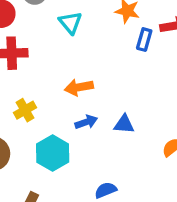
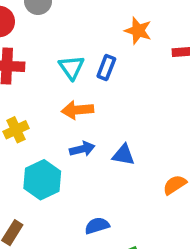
cyan triangle: (70, 23) -> (71, 67), moved
blue rectangle: (144, 40) -> (106, 68), moved

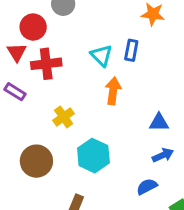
orange arrow: (77, 110) -> (113, 91), turned 112
blue arrow: (82, 149) -> (163, 155), moved

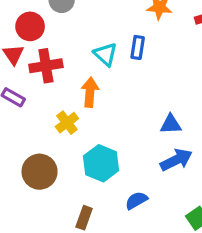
orange arrow: (113, 91) -> (90, 92), moved
blue arrow: (163, 155) -> (176, 160), size x1.4
blue semicircle: (147, 187) -> (136, 200), moved

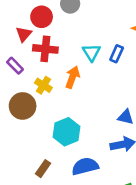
yellow cross: (67, 123) -> (43, 85), moved, turned -35
brown circle: (40, 172) -> (23, 106), moved
blue semicircle: (136, 200) -> (85, 166), size x1.5

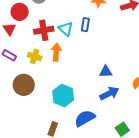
red cross: (45, 49) -> (44, 30), moved
yellow cross: (43, 85) -> (35, 56), moved

